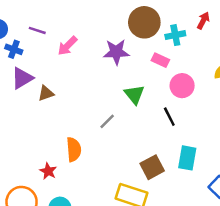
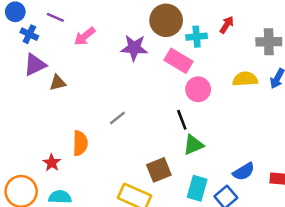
pink rectangle: (160, 60) -> (179, 61), size x1.5
green triangle: (134, 94) -> (193, 145), moved, turned 40
cyan rectangle: (187, 158) -> (197, 188), moved

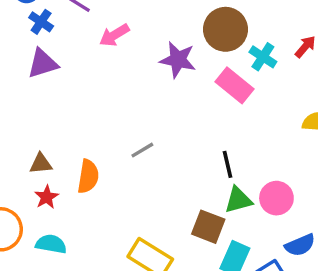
cyan cross: (197, 37) -> (263, 57), turned 30
brown triangle: (58, 83) -> (41, 164), moved
pink circle: (198, 89) -> (276, 198), moved
brown square: (159, 170) -> (208, 227), moved, turned 35

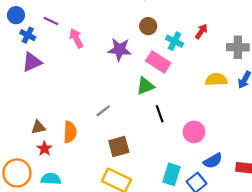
brown circle: (226, 29) -> (148, 26), size x0.6
pink arrow: (114, 35) -> (76, 38), turned 102
green triangle: (238, 200) -> (145, 86), moved
brown square: (208, 227) -> (119, 146), moved, turned -30

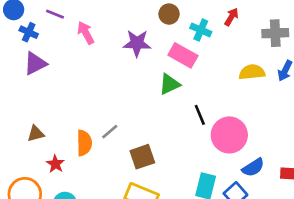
gray line: (103, 111) -> (110, 132), moved
black line: (160, 114) -> (200, 115), moved
brown triangle: (38, 127) -> (36, 134), moved
pink circle: (194, 132) -> (229, 135), size x1.4

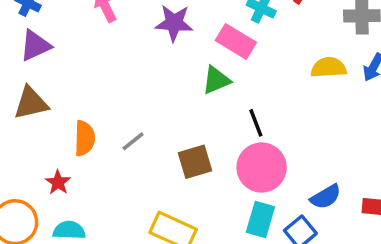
brown triangle: (36, 134) -> (31, 103), moved, size x1.5
pink circle: (229, 135) -> (262, 168), moved
orange semicircle: (84, 143) -> (85, 138), moved
brown square: (142, 157) -> (195, 162), moved

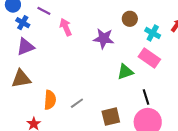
pink rectangle: (236, 41) -> (149, 58), moved

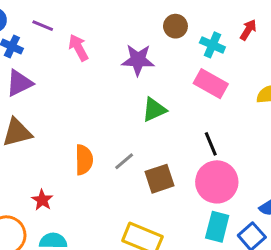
green triangle: (125, 72) -> (154, 110), moved
orange semicircle: (50, 100) -> (84, 160), moved
gray line: (77, 103) -> (124, 161), moved

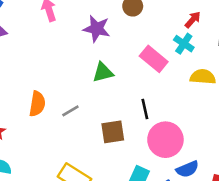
cyan cross: (212, 45) -> (184, 44), moved
brown square: (159, 179) -> (113, 132), moved
pink circle: (217, 182) -> (165, 140), moved

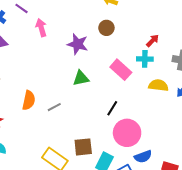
cyan cross: (184, 44) -> (145, 59), turned -35
black line: (145, 109) -> (112, 108), turned 42
brown square: (113, 132) -> (83, 147), moved

